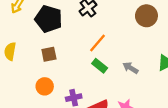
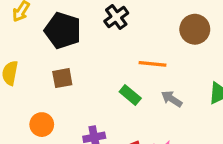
orange line: (97, 43) -> (153, 64), moved, turned 54
orange circle: (45, 86) -> (42, 125), moved

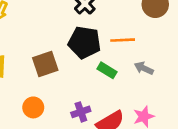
black pentagon: (63, 30) -> (84, 42), moved
brown square: (62, 78) -> (45, 64), size x1.4

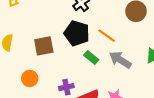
orange line: (123, 40) -> (107, 36), turned 30
gray arrow: (144, 68) -> (120, 60), size x1.5

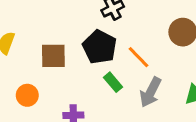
gray arrow: (120, 60) -> (151, 92), turned -105

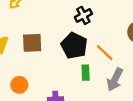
brown square: (53, 56) -> (32, 43), moved
green rectangle: (113, 82) -> (86, 73), turned 40

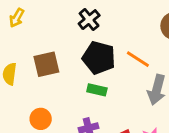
black cross: (83, 15) -> (89, 20), moved
green rectangle: (86, 73) -> (97, 90), moved, turned -64

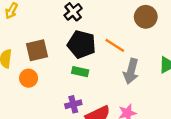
orange circle: (41, 119) -> (29, 78), moved

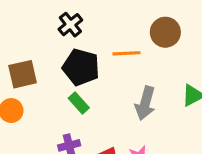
orange line: (115, 45) -> (126, 53), moved, turned -36
green rectangle: (80, 72) -> (79, 103), turned 35

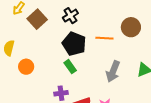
brown square: (23, 74) -> (37, 19), moved, turned -36

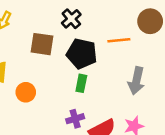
brown square: (37, 19) -> (42, 44), moved, turned -30
green rectangle: (70, 67) -> (81, 83), turned 56

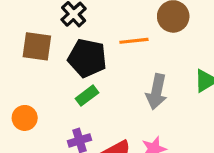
green rectangle: (81, 83) -> (87, 96), turned 42
orange circle: (26, 92) -> (25, 118), moved

